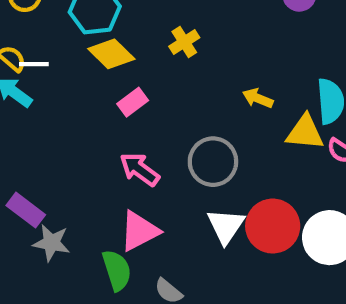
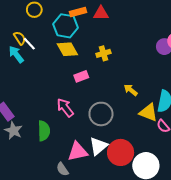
white line: (34, 64) -> (29, 44), turned 32
pink rectangle: (133, 102) -> (81, 76), moved
pink triangle: (139, 231) -> (78, 151), moved
green semicircle: (117, 270) -> (44, 131), moved

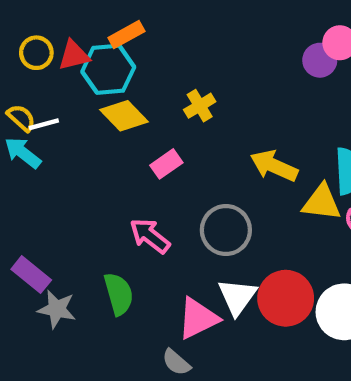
red triangle: (101, 13) -> (74, 55), moved
white line: (29, 44) -> (44, 124), turned -48
yellow arrow: (131, 90) -> (274, 166), size x1.5

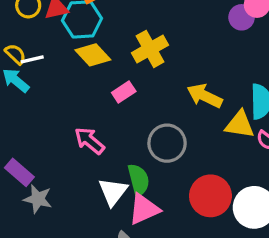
yellow cross: (200, 106) -> (150, 49), size x1.5
pink arrow: (150, 236) -> (89, 141), moved
green semicircle: (119, 294) -> (138, 180), moved
white triangle: (237, 297) -> (113, 192), moved

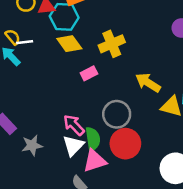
pink arrow: (89, 141) -> (74, 125), moved
red circle: (210, 196) -> (125, 144), moved
gray star: (38, 199) -> (32, 145), moved, turned -30

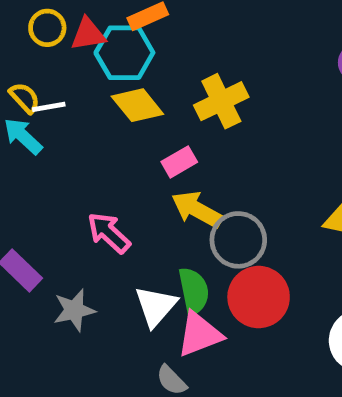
yellow arrow: (148, 83) -> (197, 210), moved
pink arrow: (74, 125) -> (109, 233), moved

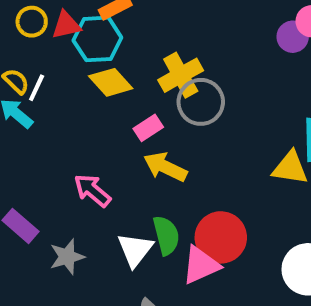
white line: (49, 107) -> (37, 88), turned -52
gray circle: (238, 240) -> (201, 102), moved
pink triangle: (199, 334) -> (201, 265), moved

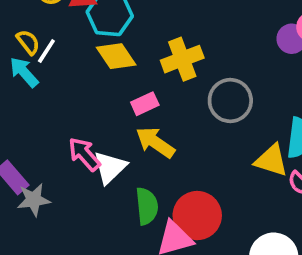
gray circle: (201, 102) -> (230, 101), moved
white triangle: (135, 250) -> (110, 167), moved
gray star: (67, 257) -> (34, 200), moved

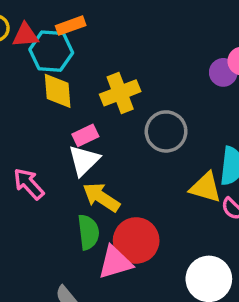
yellow diamond: (116, 56) -> (58, 91), turned 30
yellow arrow: (155, 142) -> (101, 197), moved
white triangle: (110, 167) -> (84, 160), moved

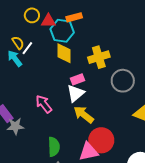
green semicircle: (88, 232) -> (54, 147), moved

